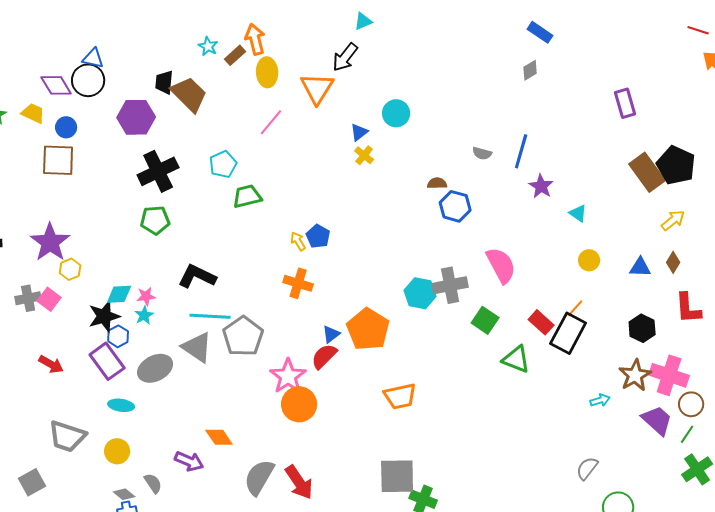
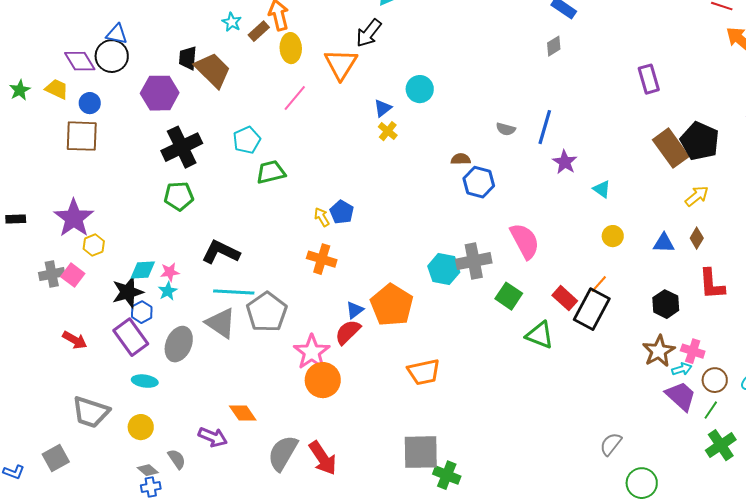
gray ellipse: (155, 368) -> (179, 344), turned -40
pink cross: (669, 375) -> (693, 351), size x0.6
cyan arrow: (600, 400) -> (682, 369), moved

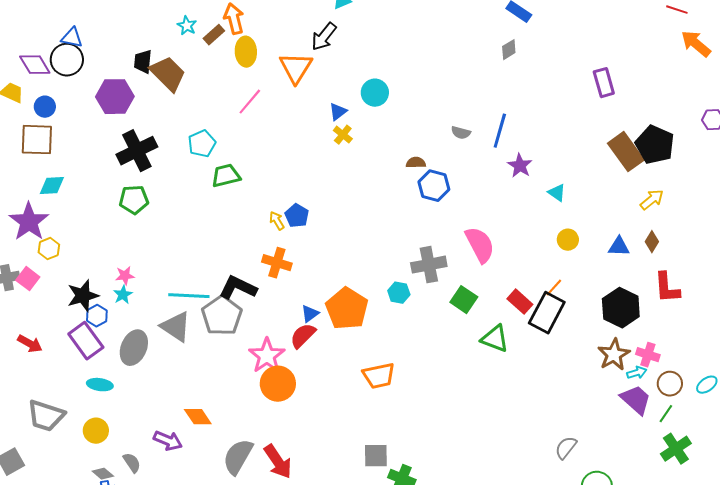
black L-shape: (221, 252) -> (238, 288), moved
cyan hexagon: (444, 269) -> (399, 293), moved, size x0.7
cyan diamond: (143, 270) -> (52, 186), moved
black hexagon: (666, 304) -> (621, 308), size x1.4
gray square: (421, 452) -> (376, 456), size x0.7

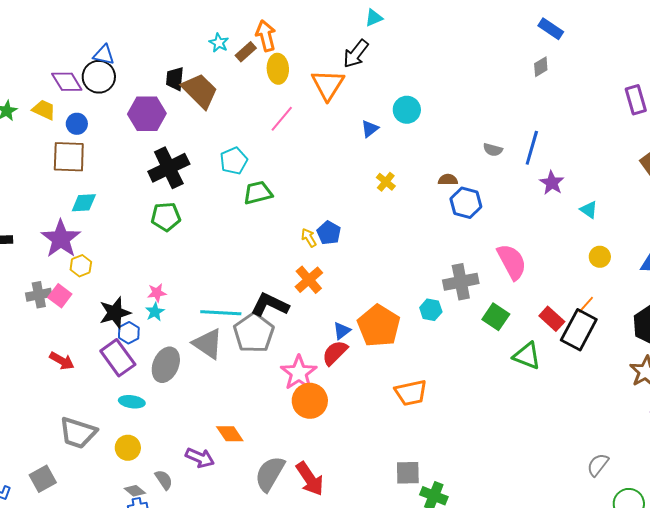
yellow cross: (343, 135) -> (386, 182), moved
orange cross: (277, 263) -> (309, 280), turned 32

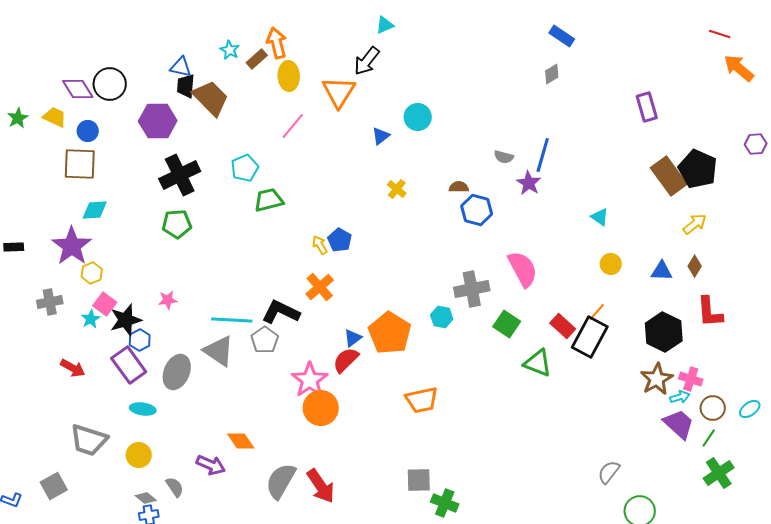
blue triangle: (104, 55) -> (181, 67), moved
purple star: (552, 183) -> (529, 183), moved
pink square: (60, 296) -> (105, 304), moved
cyan star: (155, 312) -> (91, 319), moved
gray pentagon: (254, 333) -> (265, 340), size x0.7

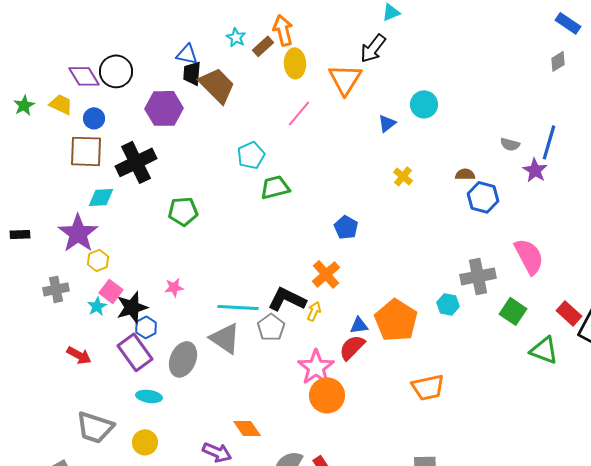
black cross: (180, 175) -> (136, 162), moved
yellow arrow: (320, 245) -> (314, 311), moved, turned 54
blue triangle: (353, 338) -> (359, 325), turned 30

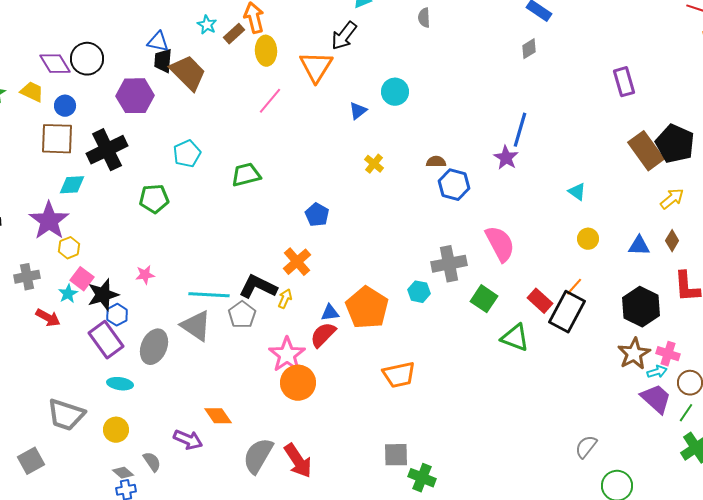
gray semicircle: (510, 144) -> (424, 18), moved, turned 72
cyan pentagon: (251, 155) -> (187, 154), moved
red arrow: (79, 355) -> (48, 318), moved

